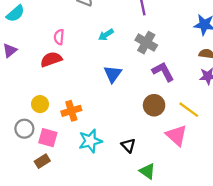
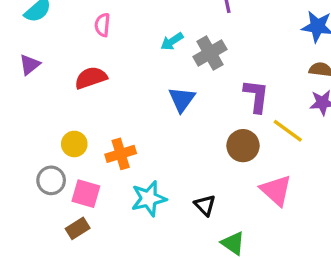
pink semicircle: (59, 37) -> (102, 25), moved
gray cross: (146, 43) -> (210, 53), moved, turned 30
purple L-shape: (163, 72) -> (256, 96), turned 35
yellow line: (189, 110) -> (288, 131), moved

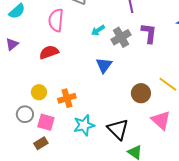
pink semicircle: (102, 25) -> (56, 20), size x1.6
purple L-shape: (256, 96) -> (149, 33), moved
black triangle: (205, 205) -> (118, 129), size x1.6

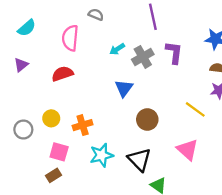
brown circle: (141, 93) -> (147, 119), moved
gray circle: (25, 114) -> (23, 130), moved

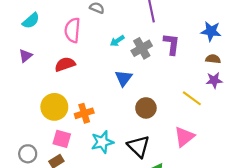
yellow circle: (51, 118) -> (54, 107), size x1.6
gray circle: (23, 130) -> (28, 154), moved
pink triangle: (187, 150) -> (184, 137), turned 40

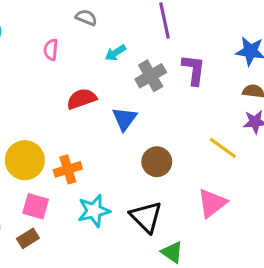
pink semicircle: (72, 30) -> (51, 50), size x0.6
cyan arrow: (117, 41) -> (115, 53), moved
red semicircle: (65, 64) -> (82, 99), moved

